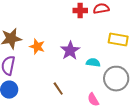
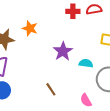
orange star: (37, 47) -> (30, 28), moved

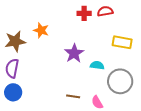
brown line: (51, 89) -> (73, 96), moved, turned -48

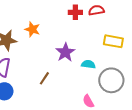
brown line: (73, 96) -> (44, 78), moved, turned -64

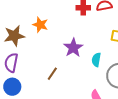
cyan semicircle: (88, 64) -> (96, 60), turned -88

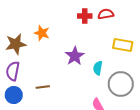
brown line: (52, 74) -> (43, 87), moved, turned 48

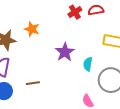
red cross: (85, 16) -> (75, 12), turned -32

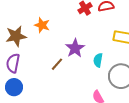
brown line: (33, 83) -> (57, 64), moved, turned -40

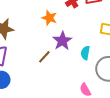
orange star: (42, 25) -> (49, 18), moved

